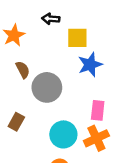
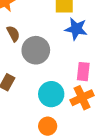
blue star: (90, 65) -> (76, 29), turned 30

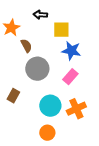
brown semicircle: (13, 34) -> (26, 46), moved
pink rectangle: (83, 72) -> (70, 77), moved, turned 35

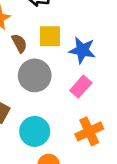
yellow square: (61, 30) -> (50, 36), moved
cyan circle: (50, 106) -> (35, 131), moved

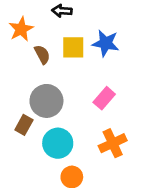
blue star: (82, 50) -> (106, 43), moved
gray circle: (35, 75) -> (46, 101), moved

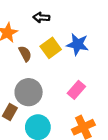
yellow square: (73, 47) -> (51, 48), turned -36

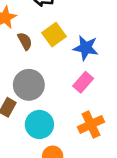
blue star: (78, 44) -> (86, 48), moved

